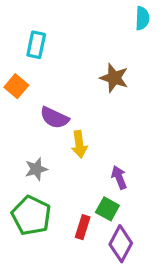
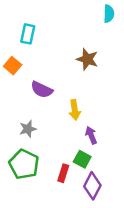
yellow arrow: (79, 144) -> (75, 110), moved

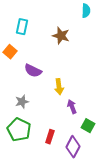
brown star: (87, 59) -> (61, 36), moved
green square: (82, 159) -> (88, 126), moved

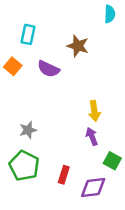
purple semicircle: (33, 71) -> (48, 69), moved
yellow arrow: (59, 87) -> (94, 111), moved
purple diamond: (73, 147) -> (93, 187), turned 55

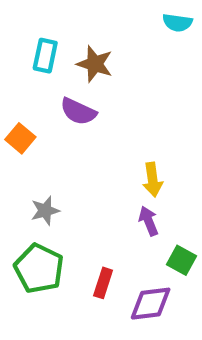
cyan semicircle: (110, 14) -> (177, 23), turned 96
brown star: (78, 46) -> (95, 64), moved
orange square: (13, 66) -> (20, 138), moved

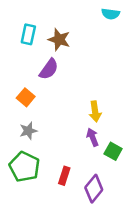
purple semicircle: (78, 111) -> (49, 69), turned -80
orange square: (20, 138) -> (26, 97), moved
green square: (182, 260) -> (113, 151), moved
purple diamond: (151, 304) -> (94, 189), turned -44

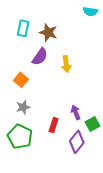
yellow arrow: (95, 111) -> (66, 64), moved
green square: (113, 151) -> (92, 124), turned 32
red rectangle: (64, 176) -> (54, 125), moved
purple diamond: (94, 189) -> (77, 142), moved

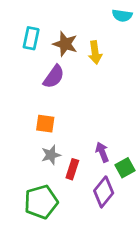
yellow arrow: (66, 64) -> (95, 52), moved
orange square: (21, 80) -> (45, 124), moved, turned -32
gray star: (23, 107) -> (51, 155), moved
green pentagon: (20, 137) -> (41, 202), moved, turned 30

